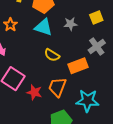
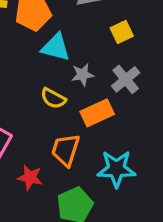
gray star: (70, 24) -> (83, 75), moved
cyan triangle: (43, 27) -> (56, 47), moved
red star: (34, 92) -> (30, 177), moved

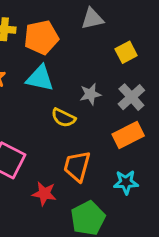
cyan triangle: (56, 47) -> (40, 78), moved
orange rectangle: (97, 113) -> (128, 135), moved
cyan star: (116, 169) -> (126, 182), size x0.7

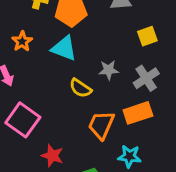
orange trapezoid: (77, 166) -> (101, 125), moved

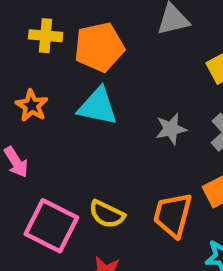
yellow semicircle: (80, 88) -> (107, 214), moved

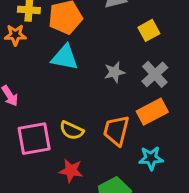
orange star: (32, 106) -> (15, 35), moved, turned -30
pink square: (51, 226) -> (34, 139), turned -36

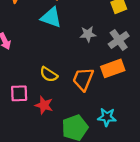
pink square: (34, 139) -> (19, 93), moved, size x0.7
cyan star: (151, 158) -> (107, 117), moved

